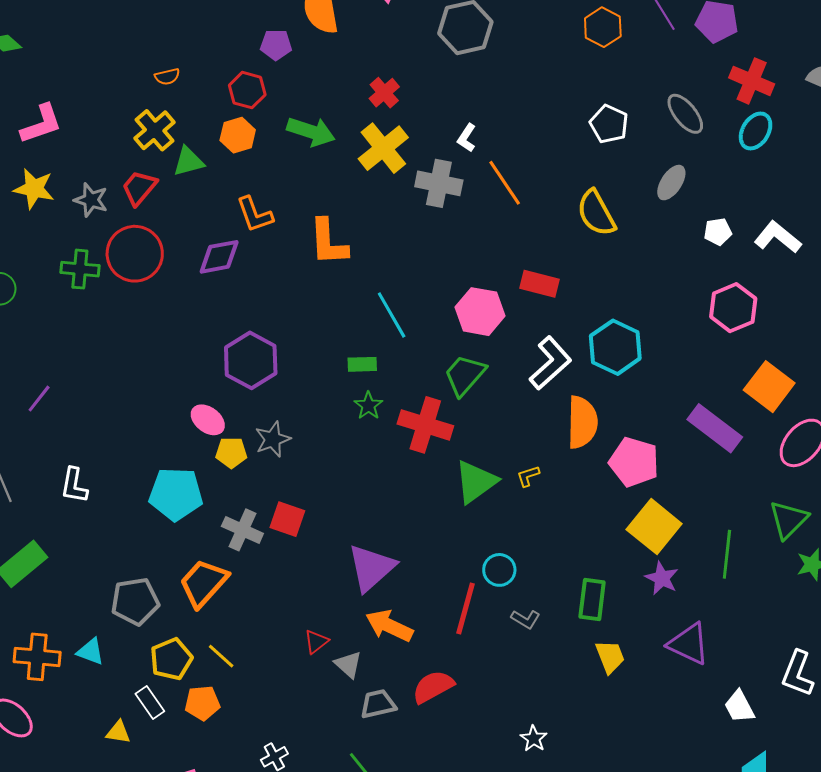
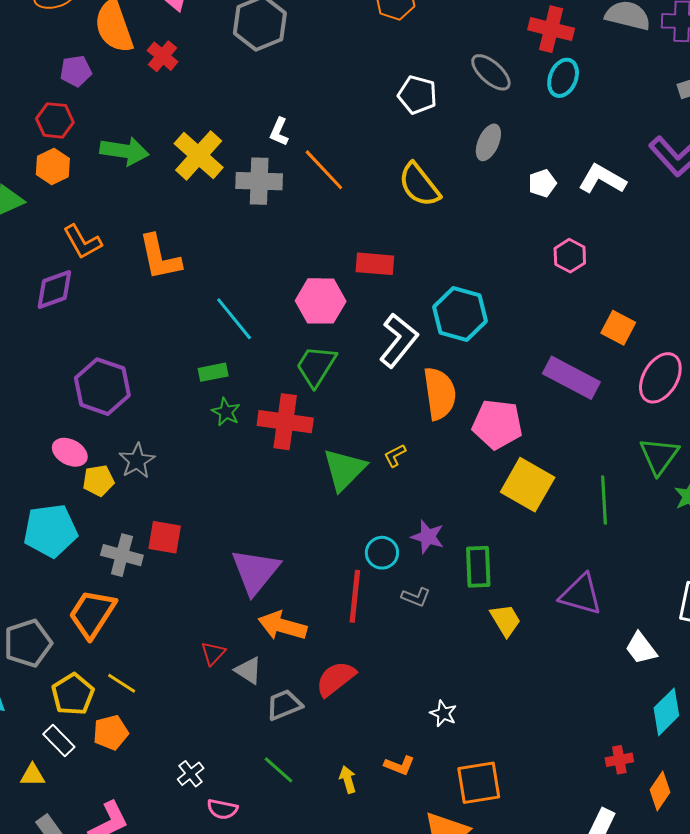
red cross: (384, 93) -> (163, 56), moved
pink hexagon: (733, 308) -> (570, 256), size x0.7
orange square: (769, 387) -> (618, 328), size x0.7
purple star: (662, 578) -> (428, 537), moved

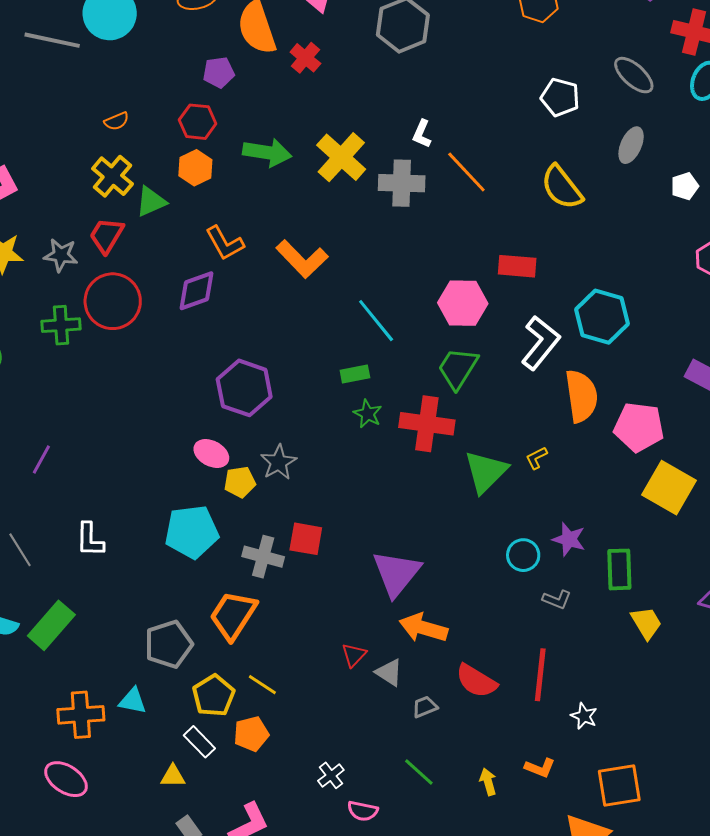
orange L-shape: (160, 257) -> (302, 259), turned -32
red line: (355, 596) -> (540, 675), moved
red semicircle: (336, 679) -> (476, 681), turned -111
gray trapezoid: (284, 705) -> (425, 707), size x0.7

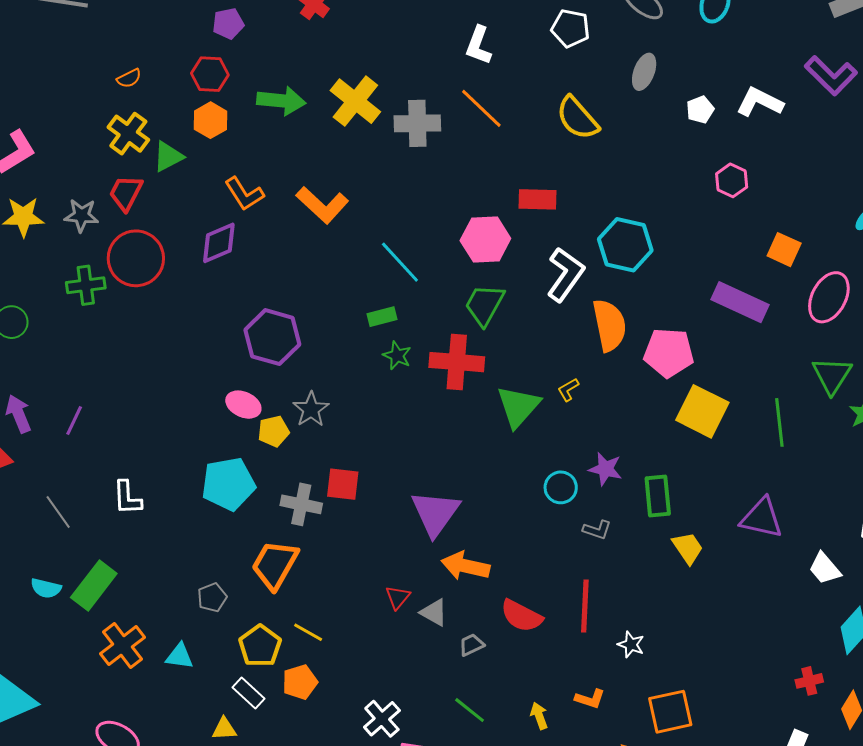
white L-shape: (422, 134) -> (479, 45), moved, size x1.4
gray pentagon: (169, 644) -> (212, 597), size x0.6
orange cross: (81, 715) -> (123, 646), moved, turned -30
white cross: (331, 775) -> (382, 719), size x1.4

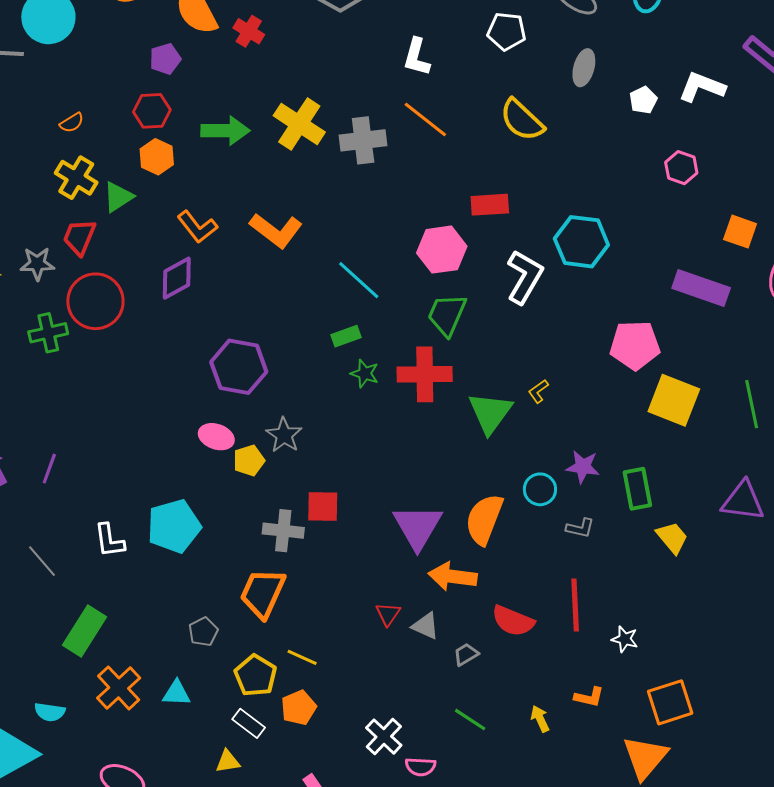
orange semicircle: (609, 325) -> (484, 519), moved, turned -142
cyan pentagon: (228, 484) -> (174, 526), moved
cyan semicircle: (46, 588) -> (50, 712), moved

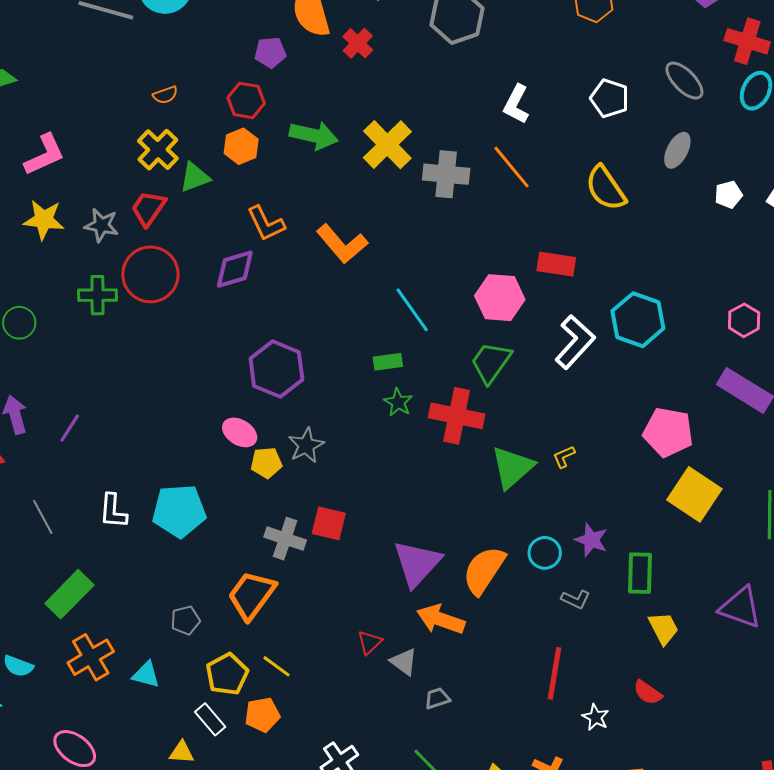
pink hexagon: (681, 168) -> (744, 320), moved
red semicircle: (513, 621) -> (648, 693), moved, size x0.7

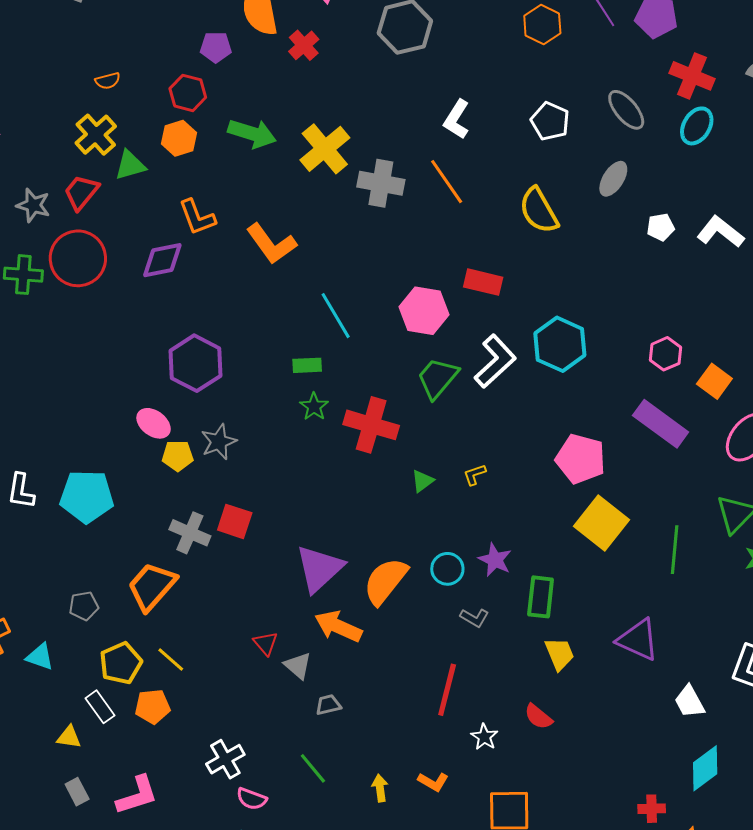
green trapezoid: (491, 362) -> (438, 378), moved
green triangle: (512, 467) -> (422, 481), size x0.5
red triangle: (370, 642) -> (265, 643), turned -32

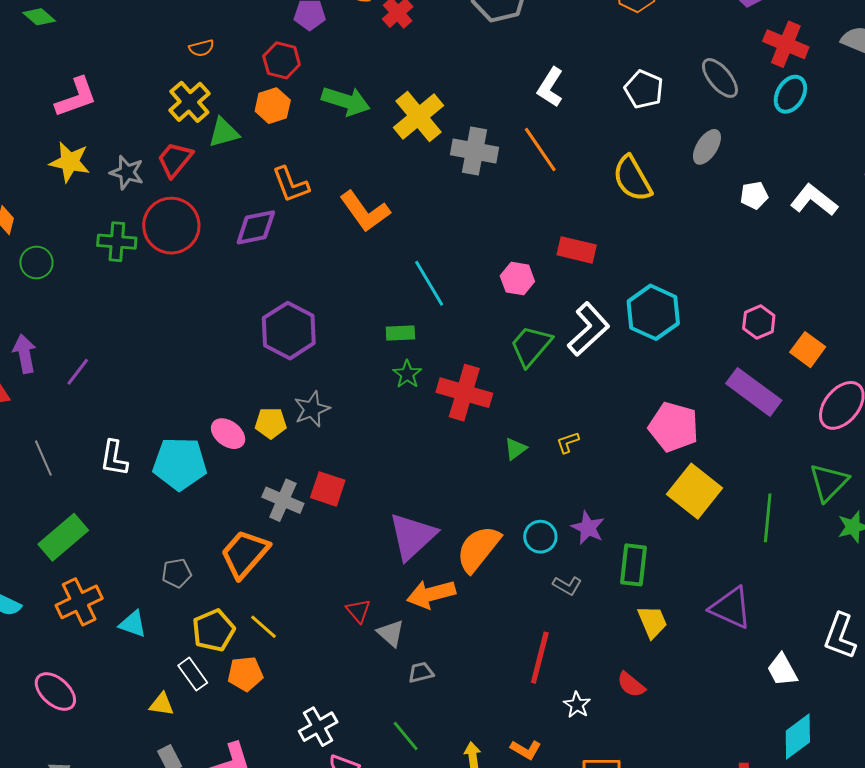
pink hexagon: (424, 311) -> (517, 279), size x0.7
pink ellipse: (154, 423) -> (228, 434), moved
orange arrow: (338, 626) -> (431, 594), turned -39

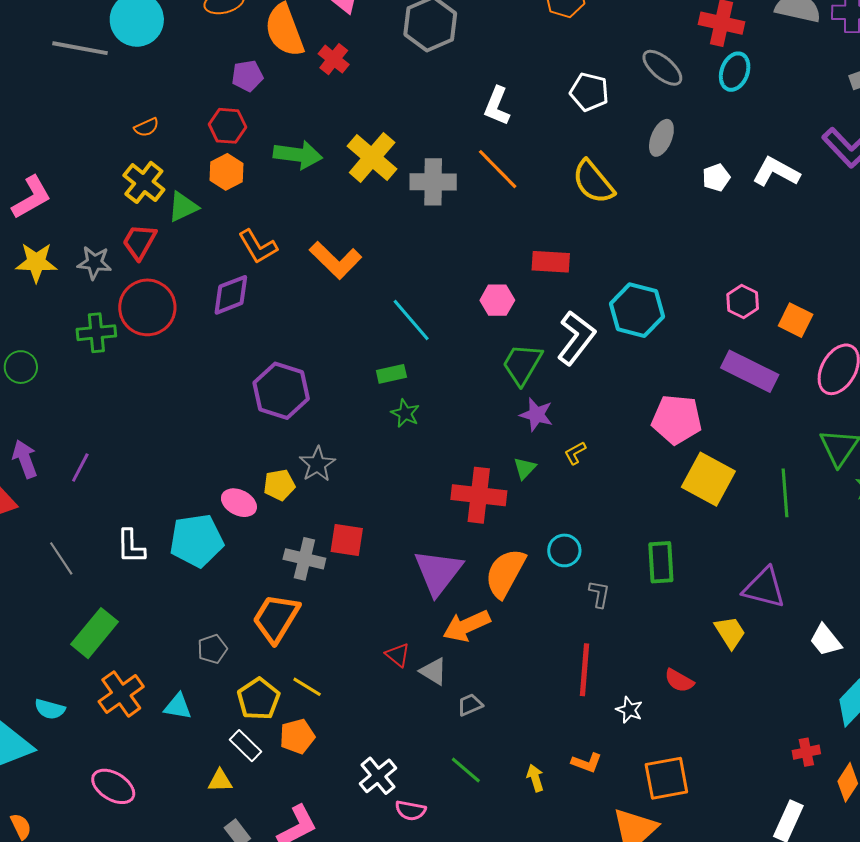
red cross: (464, 393) -> (479, 495), moved
purple star: (588, 528) -> (536, 415), moved
gray L-shape: (567, 586) -> (599, 594), turned -100
yellow trapezoid: (652, 622) -> (730, 632), moved

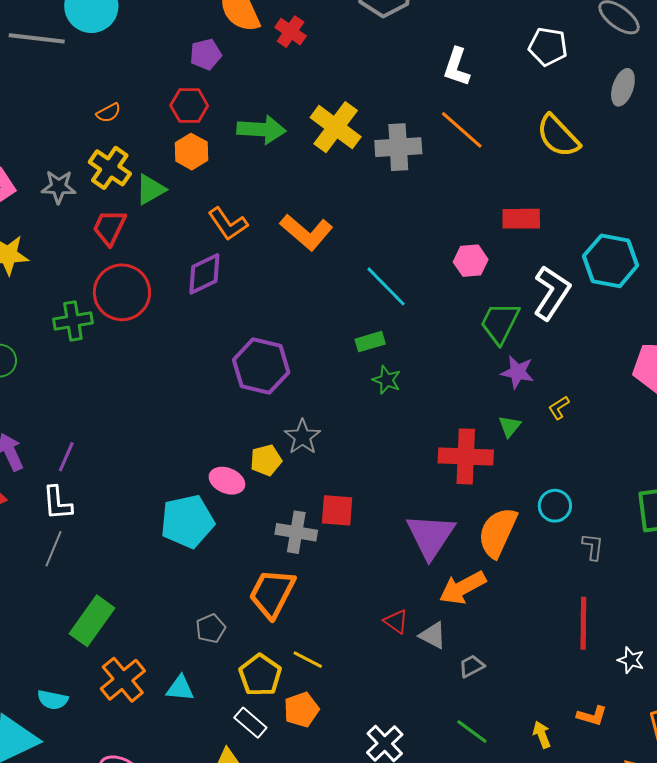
gray star: (94, 263) -> (59, 187), moved
white L-shape: (131, 546) -> (57, 503), moved
gray line: (61, 558) -> (54, 549), turned 60

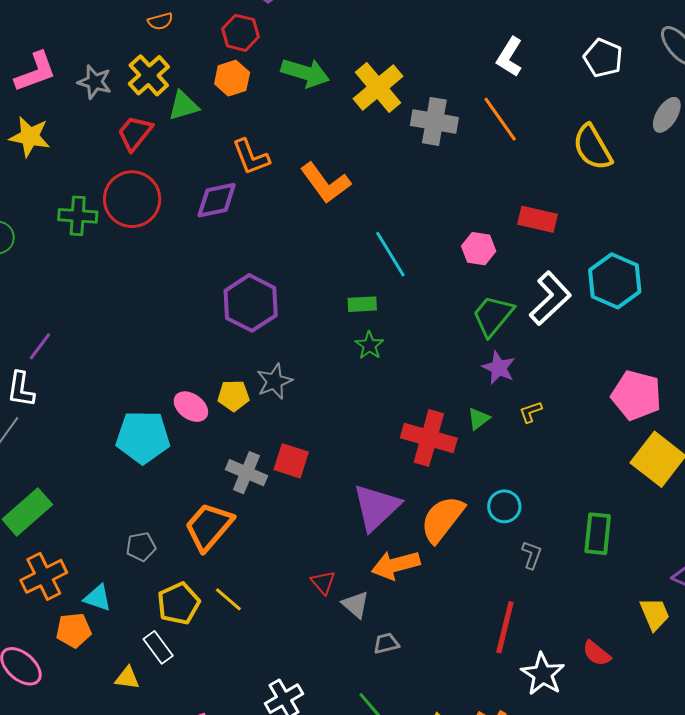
white star: (631, 660) -> (543, 674), size x1.6
orange pentagon: (301, 710) -> (74, 630), moved

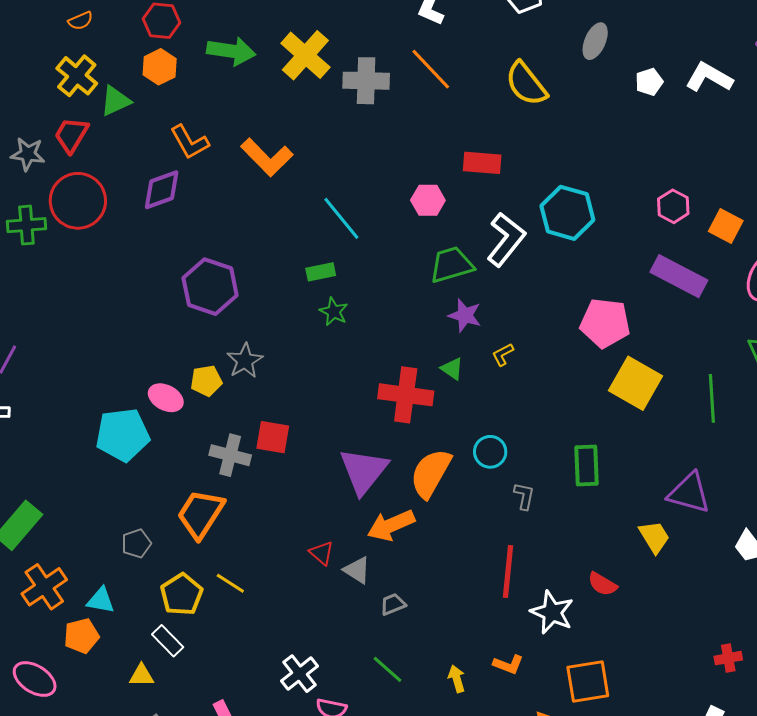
gray star: (95, 82) -> (28, 154), moved
green trapezoid: (493, 316) -> (452, 265), turned 42
green triangle: (478, 419) -> (452, 369), turned -40

